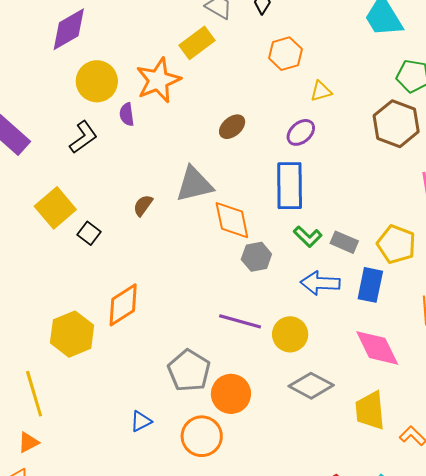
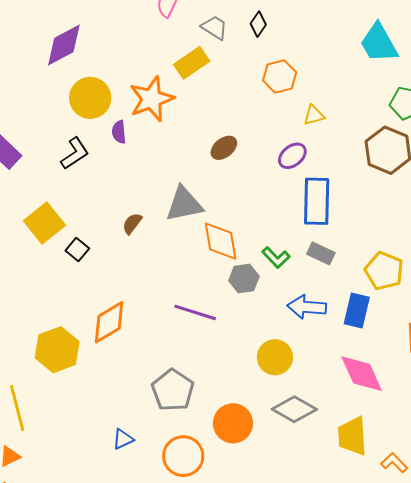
blue rectangle: (290, 186) -> (317, 201), moved
green L-shape: (308, 237) -> (276, 258), moved
gray rectangle: (344, 242) -> (321, 253), moved
purple line: (240, 321) -> (195, 312), moved
orange circle: (231, 394) -> (233, 423), moved

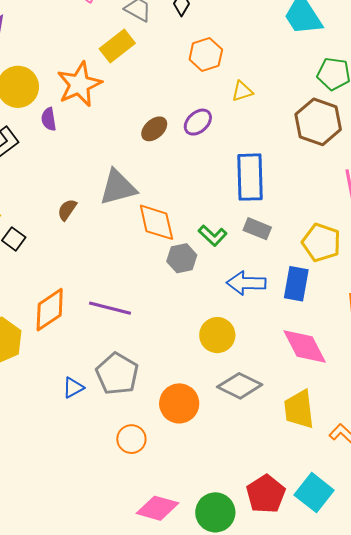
purple ellipse: (292, 156) -> (198, 122), moved
purple line: (195, 312) -> (110, 308), moved
blue triangle: (123, 439) -> (73, 388), moved
orange circle: (183, 456) -> (131, 439), size x0.7

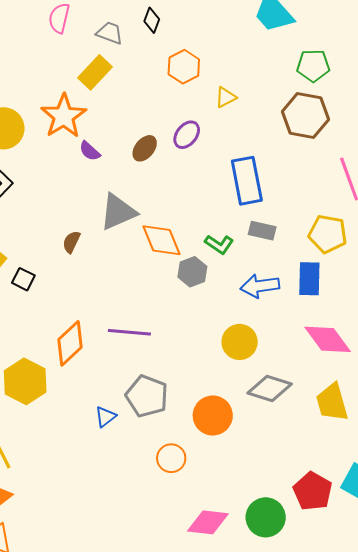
purple semicircle: (49, 119) -> (90, 151), moved, turned -30

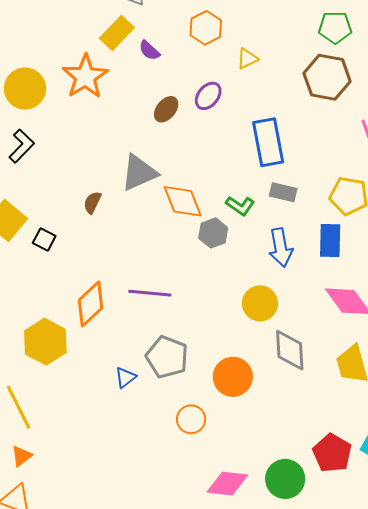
purple semicircle: (90, 151) -> (149, 50), moved
blue arrow: (260, 286) -> (281, 248), turned -93
gray diamond: (270, 389) -> (290, 350), turned 69

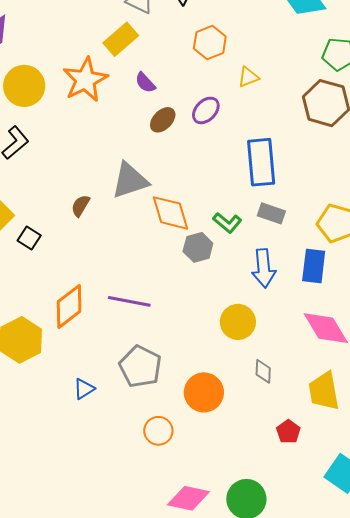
purple semicircle: (149, 50) -> (145, 83), moved
gray diamond: (290, 350) -> (263, 371), size x0.6
blue triangle: (125, 377) -> (84, 389), moved
red pentagon: (332, 453) -> (288, 432), moved, size x0.6

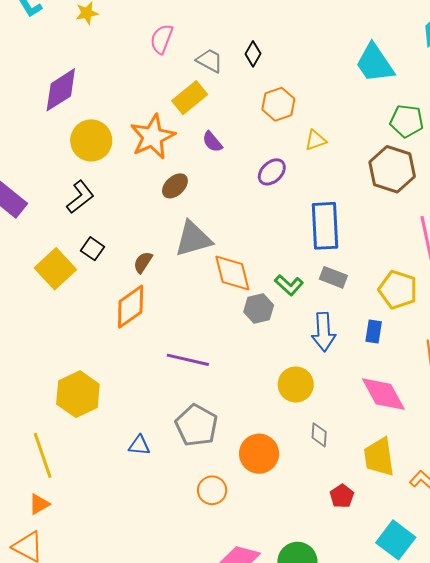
brown ellipse: (163, 120) -> (175, 186), moved
black square: (29, 238) -> (93, 249), moved
blue rectangle: (314, 266) -> (374, 331), size x0.7
orange diamond: (69, 307) -> (131, 307), moved
blue triangle: (84, 389) -> (139, 445), turned 35

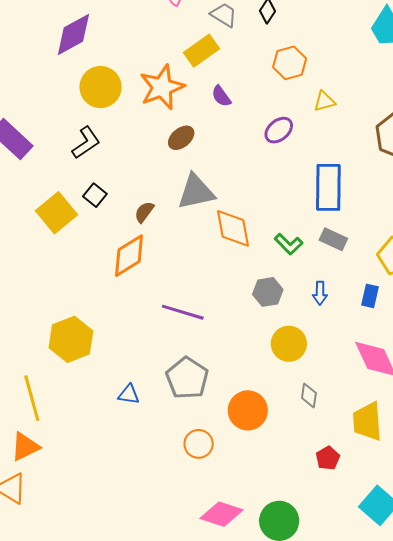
gray hexagon: (259, 308) -> (268, 292), moved
blue arrow: (324, 332) -> (320, 293), size x0.6
orange triangle: (39, 504) -> (25, 447), size x1.4

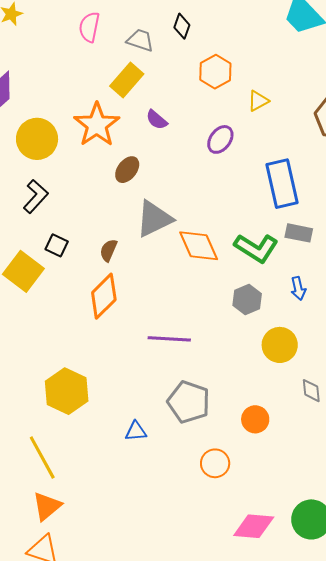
green L-shape: (288, 244) -> (256, 248), size x1.5
orange circle: (248, 410) -> (255, 419), size x0.7

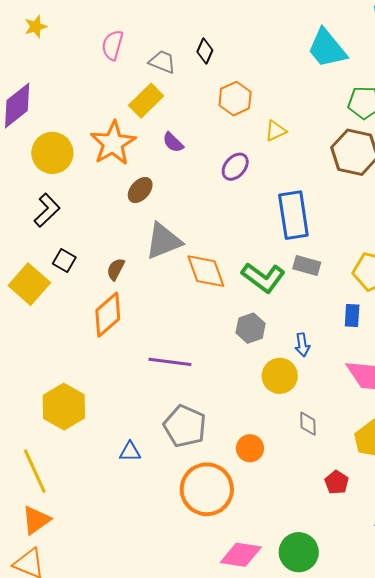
blue arrow: (298, 288) -> (302, 345), moved
orange circle: (215, 463) -> (207, 489), size x1.8

